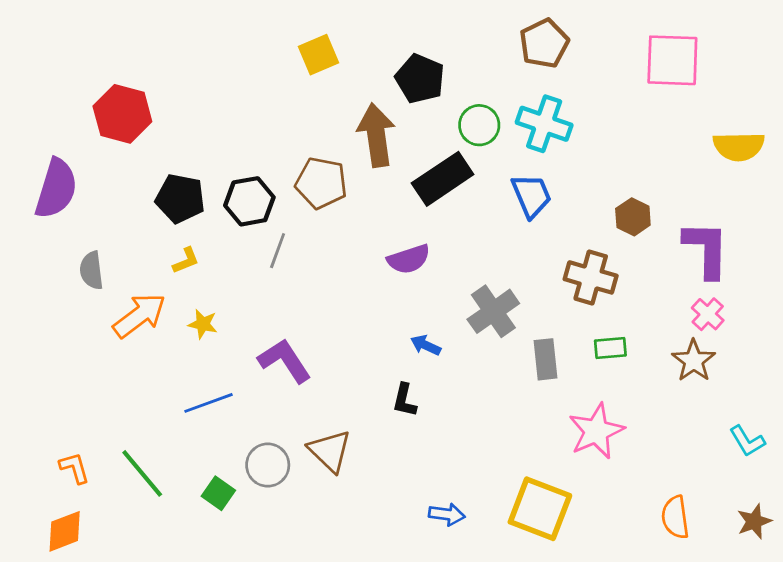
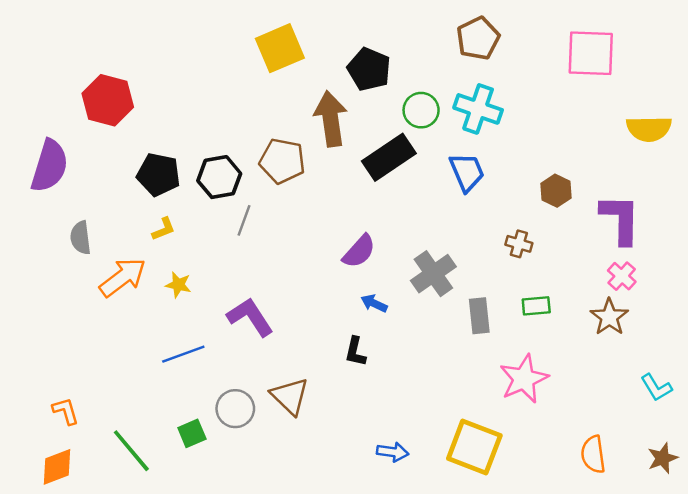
yellow square: (318, 55) -> (280, 48), size x1.4
purple semicircle: (409, 259) -> (359, 251), moved, turned -30
brown cross: (591, 277) -> (519, 244), size x0.6
green line: (142, 473) -> (131, 451), moved
green square: (218, 493) -> (192, 433), turned 32

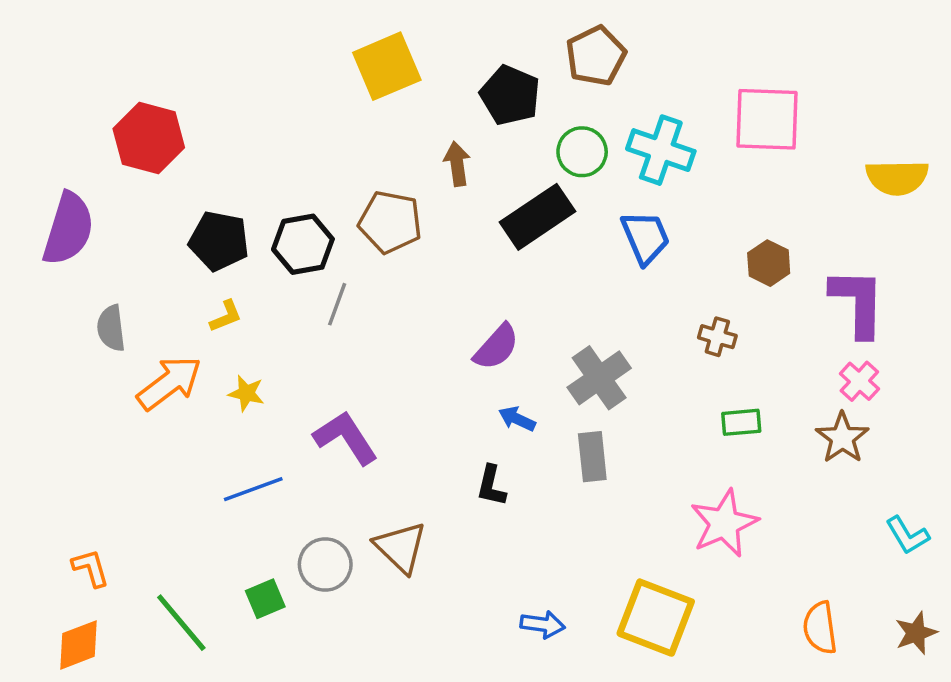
brown pentagon: (478, 38) -> (596, 56), moved
pink square: (591, 53) -> (767, 119), moved
brown arrow: (331, 119) -> (457, 164), size x0.6
gray rectangle: (479, 316) -> (592, 457), moved

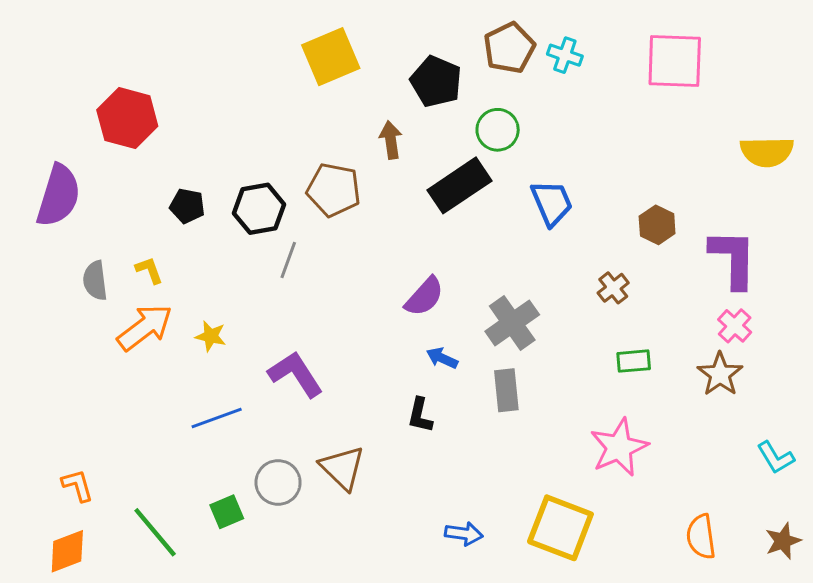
pink square: (767, 119) -> (675, 61), moved
cyan cross: (661, 150) -> (565, 55), moved, size x0.6
black pentagon: (219, 241) -> (187, 206), size x0.7
yellow L-shape: (226, 316) -> (149, 270), moved, turned -88
brown cross: (717, 337) -> (613, 288), turned 36

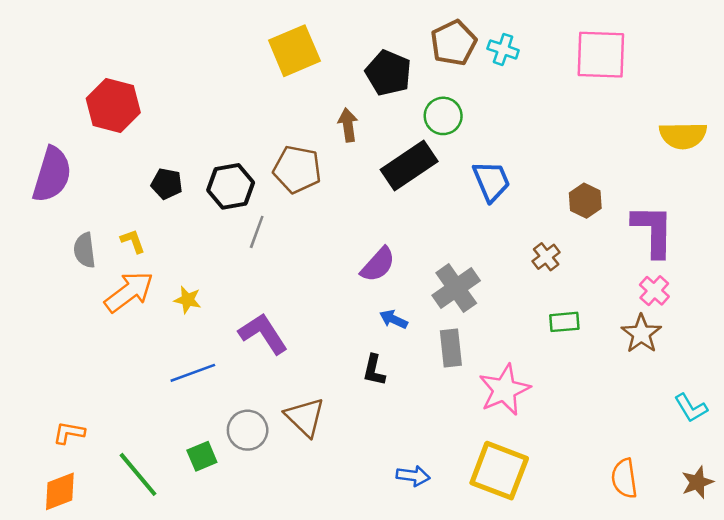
pink star: (619, 447) -> (504, 390), moved
orange L-shape: (78, 485) -> (69, 433), turned -64

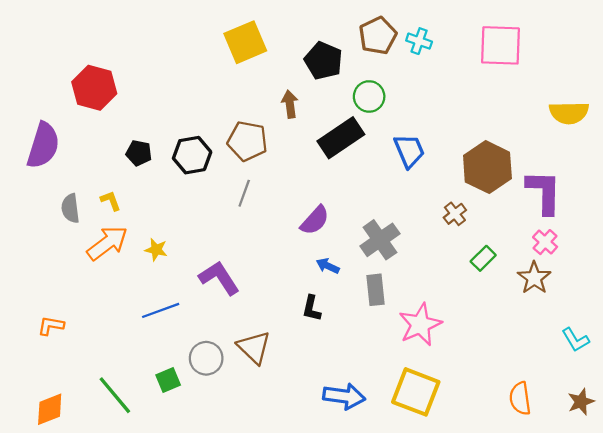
brown hexagon: (585, 201) -> (487, 167), size x1.8
gray line: (257, 232) -> (244, 193), moved
green rectangle: (564, 322) -> (483, 258), moved, turned -40
orange L-shape: (69, 433) -> (51, 326), moved
blue arrow: (413, 476) -> (344, 396), size x1.5

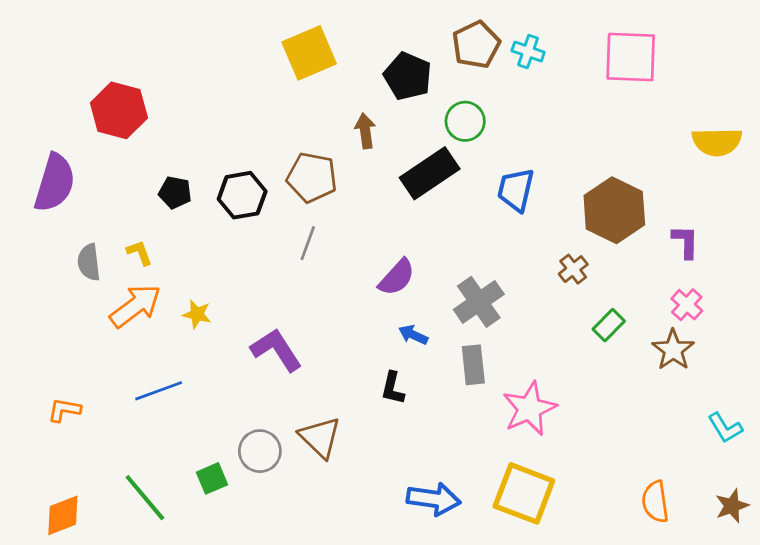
blue trapezoid: (409, 151) -> (516, 190), turned -144
purple L-shape: (544, 192) -> (685, 242), size x0.6
blue line: (161, 310) -> (159, 391), moved

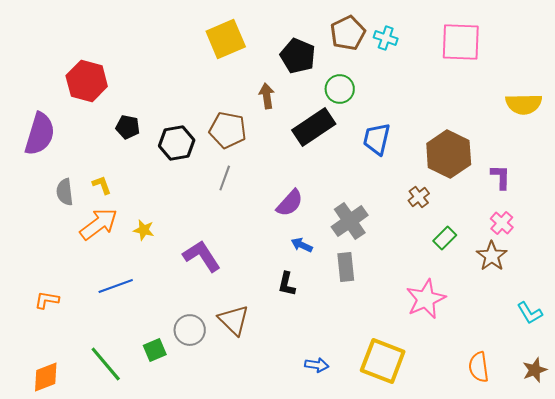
black pentagon: (175, 192) -> (128, 127), moved
pink star: (529, 409) -> (426, 299), moved
blue arrow: (434, 499) -> (317, 365), size x0.6

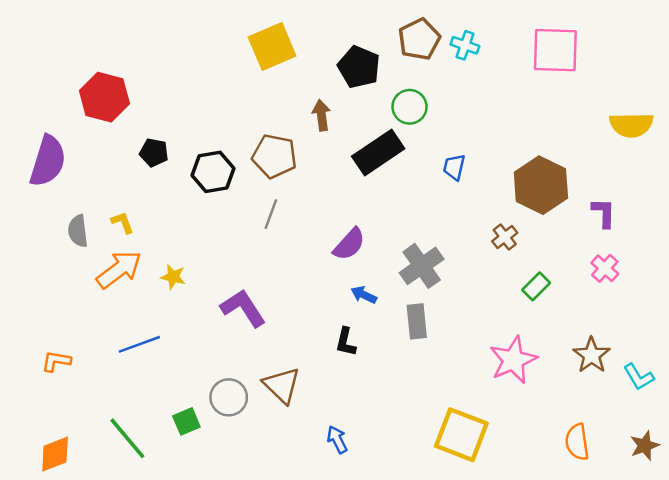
blue trapezoid: (377, 139) -> (454, 167), size x0.7
brown star: (492, 256) -> (592, 355), moved
blue arrow: (317, 365) -> (337, 440), moved, turned -125

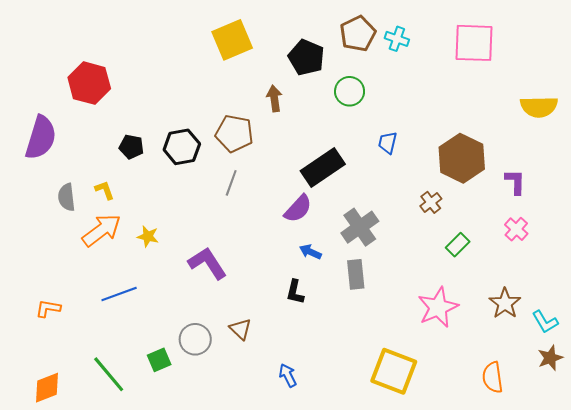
black pentagon: (154, 153) -> (131, 147), moved
black rectangle: (378, 153) -> (323, 167), moved
brown triangle: (282, 385) -> (240, 329), size x0.7
brown star: (645, 446) -> (550, 358), moved

